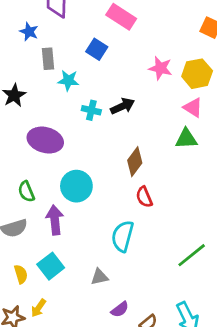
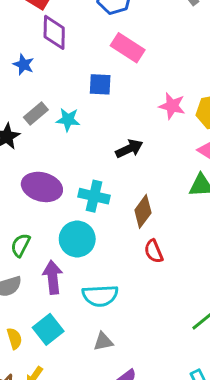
blue square: (97, 49) -> (100, 84), turned -30
gray rectangle: (48, 59) -> (36, 114), moved, turned 55
cyan cross: (91, 110) -> (94, 196), moved, size x1.4
green semicircle: (26, 192) -> (21, 245), turned 50
cyan semicircle: (123, 236) -> (100, 296), moved, turned -108

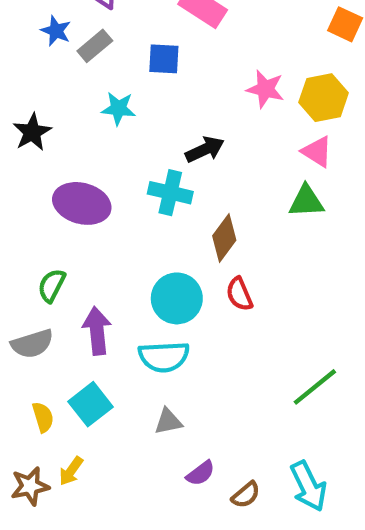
gray rectangle: (36, 114) -> (95, 46), moved
cyan cross: (94, 196) -> (170, 193), moved
cyan circle: (77, 239) -> (177, 298), moved

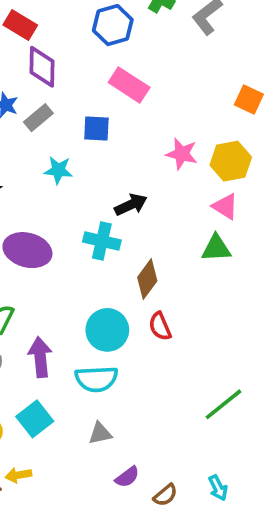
yellow arrow: (71, 471) -> (18, 475), turned 45
cyan arrow: (308, 486) -> (218, 488), size x0.6

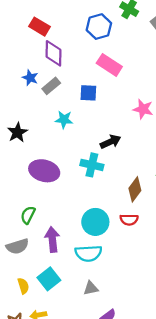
brown diamond: (147, 279) -> (135, 189), moved
red semicircle: (160, 326) -> (129, 220), turned -66

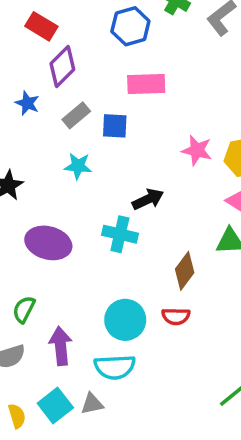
purple diamond: (53, 53) -> (62, 66), turned 44
pink rectangle: (109, 65) -> (146, 84), turned -35
gray rectangle: (51, 86) -> (76, 115), moved
gray triangle: (91, 288) -> (92, 404), moved

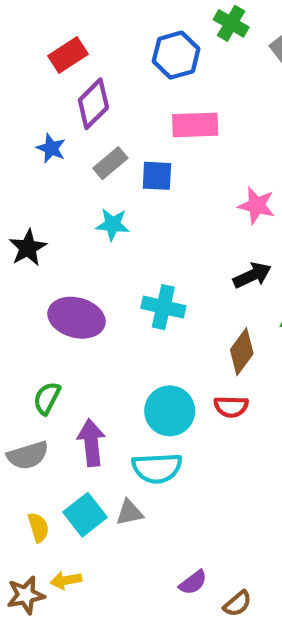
red rectangle: (41, 26) -> (68, 55), turned -64
black arrow: (148, 199) -> (252, 275), moved

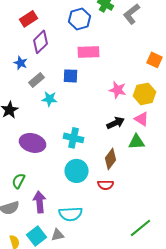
gray rectangle: (110, 163) -> (36, 80), moved
cyan circle: (170, 411) -> (76, 171), moved

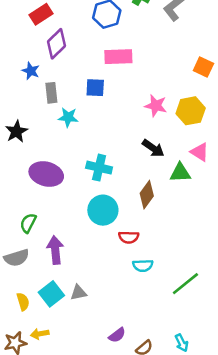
gray rectangle: (36, 80) -> (51, 93), turned -56
pink triangle: (142, 119) -> (200, 152), moved
black arrow: (116, 123) -> (153, 148), turned 60
red semicircle: (106, 185) -> (129, 237), moved
cyan semicircle: (70, 214) -> (143, 266), moved, size x0.7

